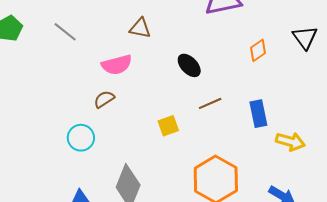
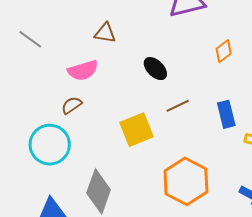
yellow square: (168, 126) -> (137, 130), size x1.6
cyan circle: (81, 138) -> (50, 145), size x1.5

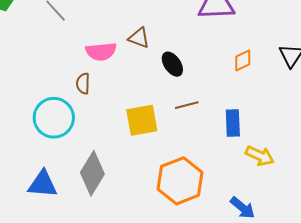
brown triangle: (105, 33) -> (139, 38), moved
brown semicircle: (72, 105) -> (83, 84), turned -65

